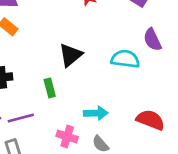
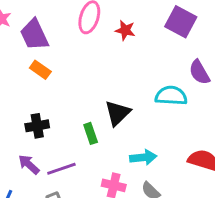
black triangle: (71, 55) -> (118, 113), moved

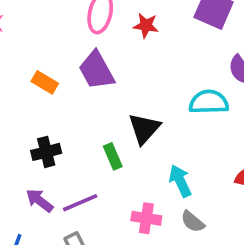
purple trapezoid: (34, 35) -> (96, 70), moved
cyan arrow: (143, 157) -> (180, 181), turned -105

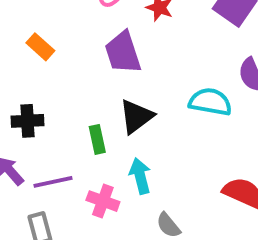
purple trapezoid: (96, 70) -> (123, 52), moved
cyan arrow: (180, 181) -> (140, 176), moved
pink cross: (146, 218) -> (103, 201), moved

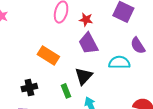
orange rectangle: (40, 47) -> (48, 56), moved, size x1.5
purple trapezoid: (123, 52) -> (88, 43), moved

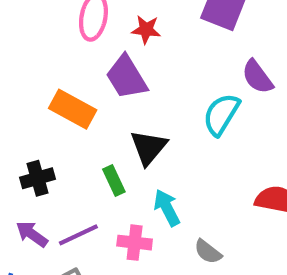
purple trapezoid: (88, 43) -> (126, 77), moved
cyan semicircle: (119, 62) -> (221, 114), turned -55

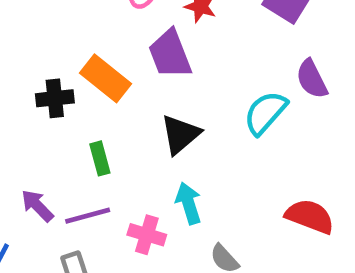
black cross: (37, 178) -> (55, 98), moved
green rectangle: (114, 181) -> (100, 158), moved

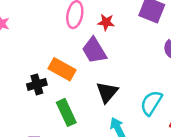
cyan semicircle: (265, 113) -> (151, 103), moved
green rectangle: (100, 158) -> (66, 112), size x1.5

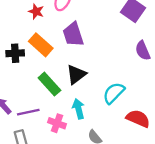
red star: (106, 22) -> (36, 11), moved
green rectangle: (66, 112) -> (49, 84), moved, turned -30

